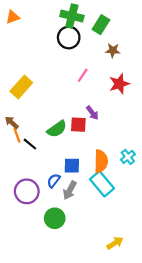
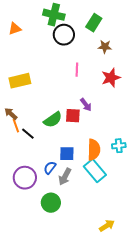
green cross: (72, 16) -> (54, 15), moved
orange triangle: (13, 17) -> (15, 29), moved
pink line: (83, 75) -> (77, 70), turned -32
yellow rectangle: (21, 87) -> (20, 81), turned 35
cyan cross: (128, 157) -> (119, 146), turned 32

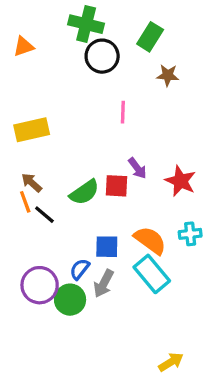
red star: (111, 78) -> (181, 181), moved, turned -30
brown arrow: (11, 114) -> (32, 183), moved
orange semicircle: (94, 150) -> (150, 240), turned -55
green circle: (51, 203) -> (70, 300), moved

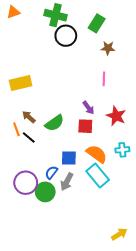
orange triangle: (24, 46) -> (13, 12), moved
pink line: (123, 112) -> (104, 79), moved
brown arrow: (32, 183) -> (29, 117), moved
red square: (116, 186) -> (85, 126), moved
yellow arrow: (171, 362) -> (119, 234), moved

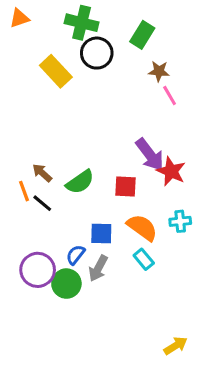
pink line: (104, 79) -> (170, 96), moved, turned -32
yellow rectangle: (21, 83) -> (56, 71), moved, turned 60
purple arrow: (88, 108) -> (150, 155), moved, size x1.6
cyan rectangle: (98, 176) -> (144, 259), size x0.6

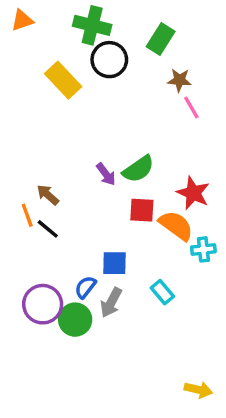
purple arrow: (150, 155) -> (106, 174), moved, size x0.6
green semicircle: (80, 182) -> (138, 169), moved
orange semicircle: (142, 227) -> (176, 226), moved
yellow arrow: (176, 346) -> (198, 390), turned 45

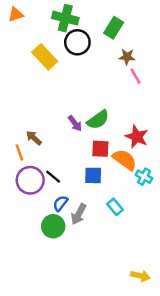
black line: (48, 229) -> (53, 177), moved
cyan cross: (203, 249) -> (144, 177), turned 35
blue square: (114, 263) -> (93, 175), moved
purple circle: (43, 304) -> (30, 180), moved

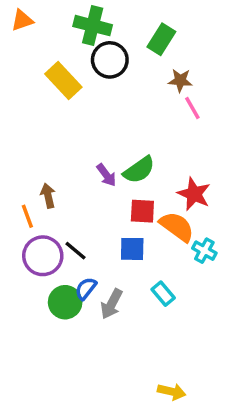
brown arrow: (34, 138) -> (48, 196), turned 35
green circle: (53, 226) -> (65, 302), moved
yellow arrow: (140, 276) -> (172, 392), moved

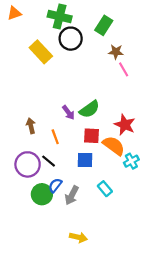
orange line: (27, 216) -> (55, 137), moved
cyan cross: (204, 251) -> (131, 161), turned 32
yellow arrow: (172, 392) -> (78, 237), moved

